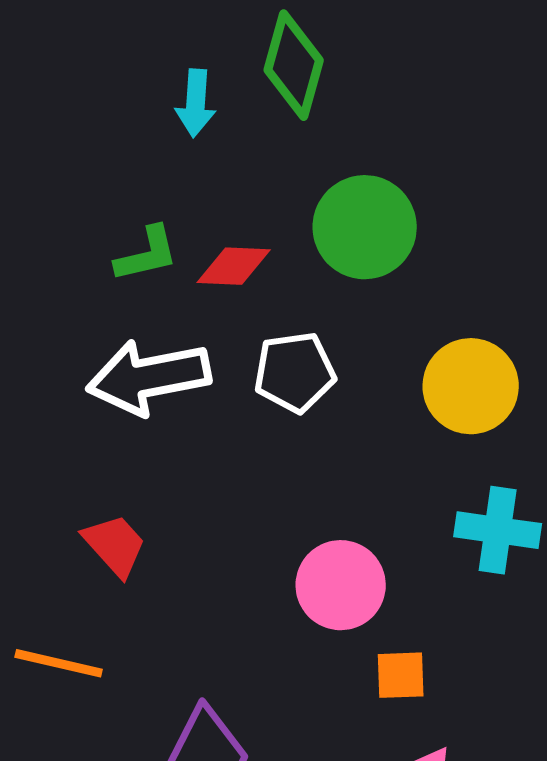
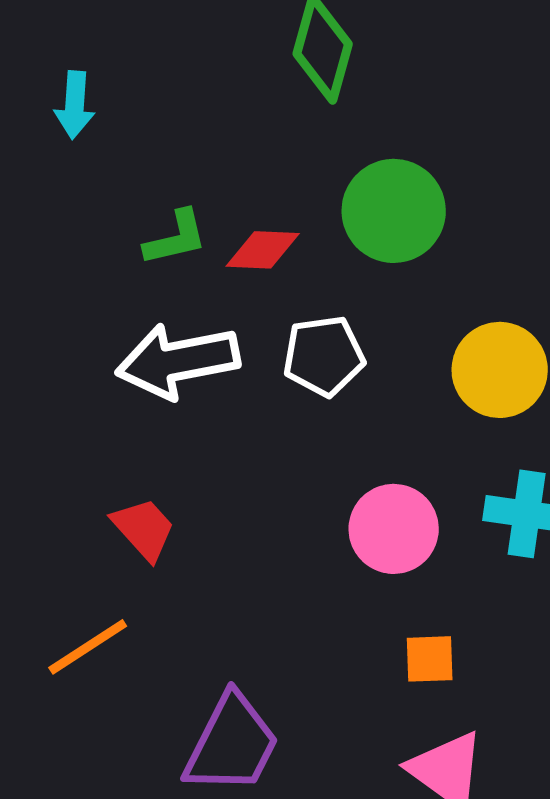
cyan arrow: (196, 103) -> (75, 105), moved
pink circle: (341, 585) -> (394, 529), moved
orange line: (59, 663) -> (88, 647), turned -46

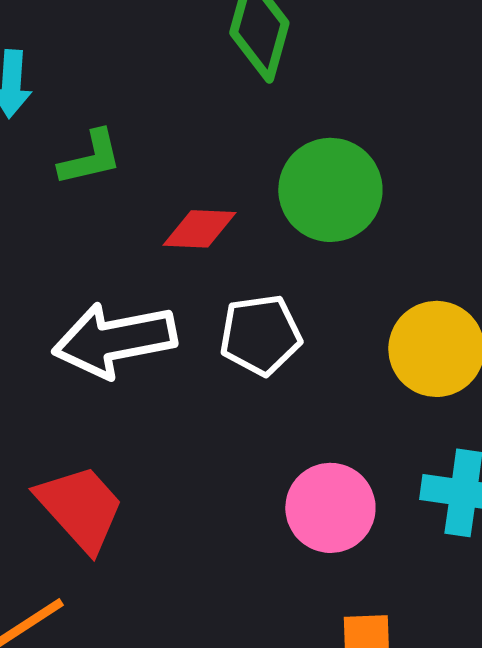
green L-shape: (176, 238) -> (90, 158), moved
red trapezoid: (144, 529) -> (80, 508), size x1.4

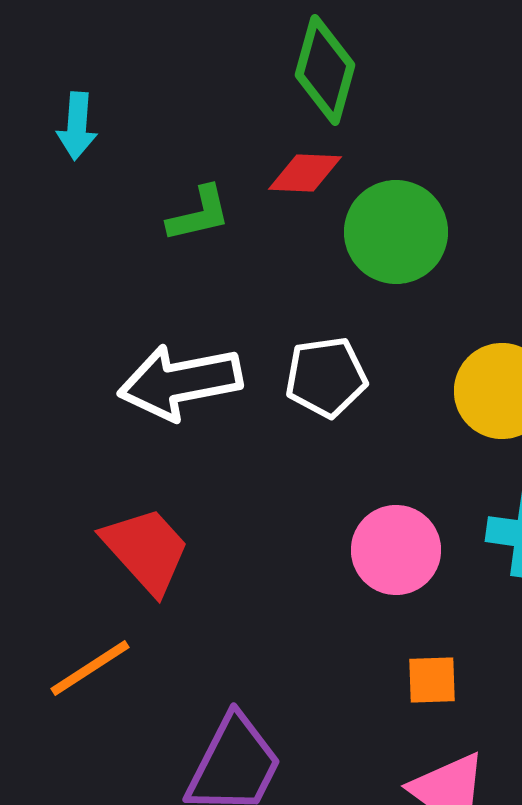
green L-shape: (90, 158) -> (199, 214), moved
red diamond: (199, 229) -> (305, 173), moved

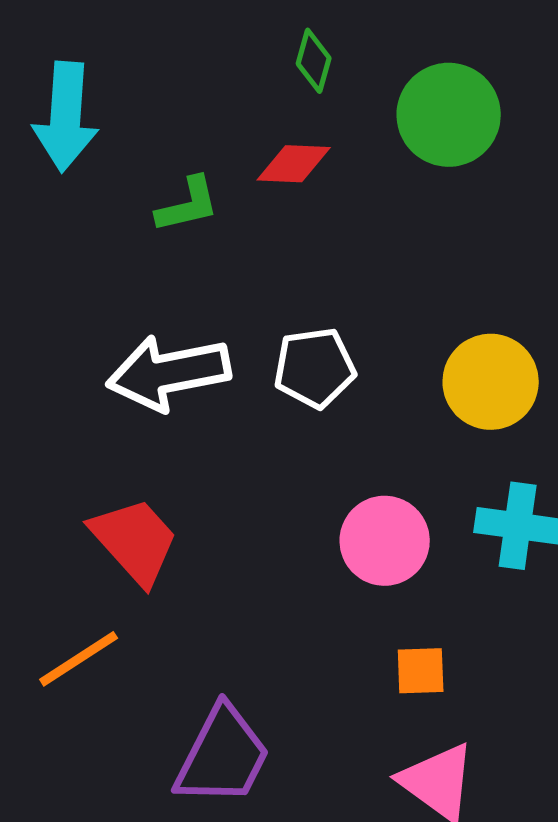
green diamond: (325, 70) -> (314, 61), size x0.6
cyan arrow: (77, 126) -> (66, 117), size x1.6
green circle: (396, 232) -> (449, 115), moved

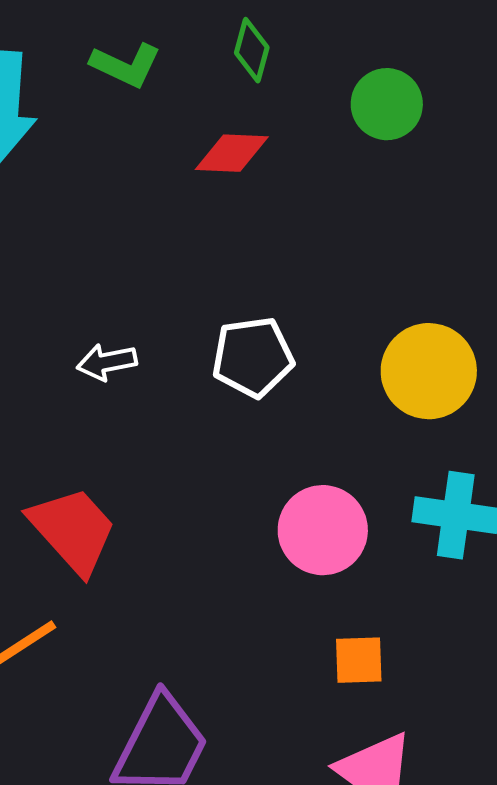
green circle: (449, 115) -> (387, 104), size x0.7
green L-shape: (188, 205) -> (126, 65), moved, turned 38
white arrow: (169, 373) -> (107, 362), size x0.5

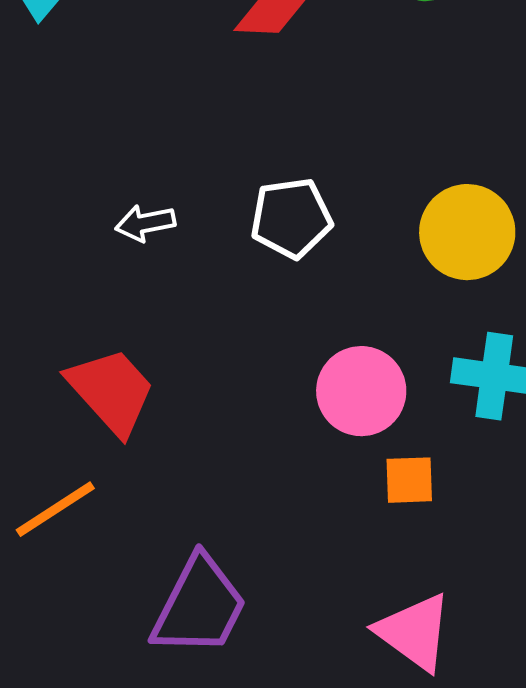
orange square: (359, 660) -> (409, 480), moved

